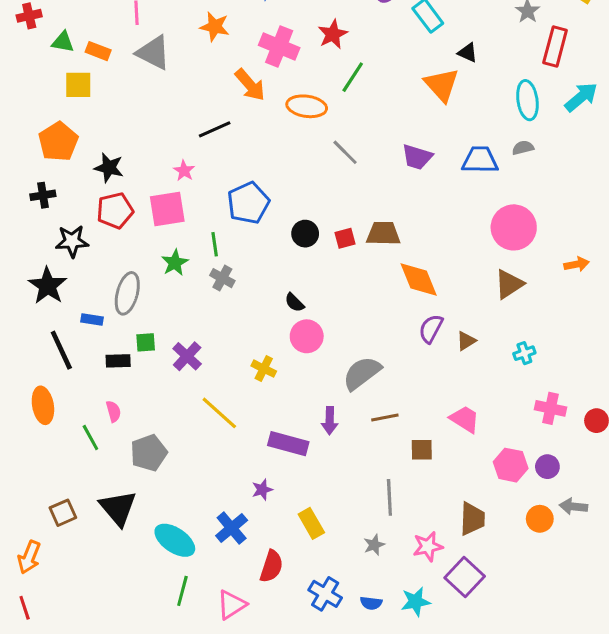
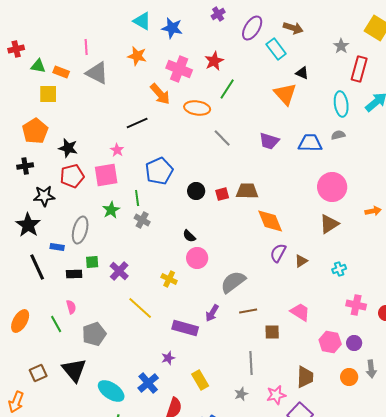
orange ellipse: (43, 405) -> (20, 321), moved, turned 40
purple arrow: (330, 421) -> (212, 313), turned 30
gray arrow: (573, 507) -> (371, 369), turned -102

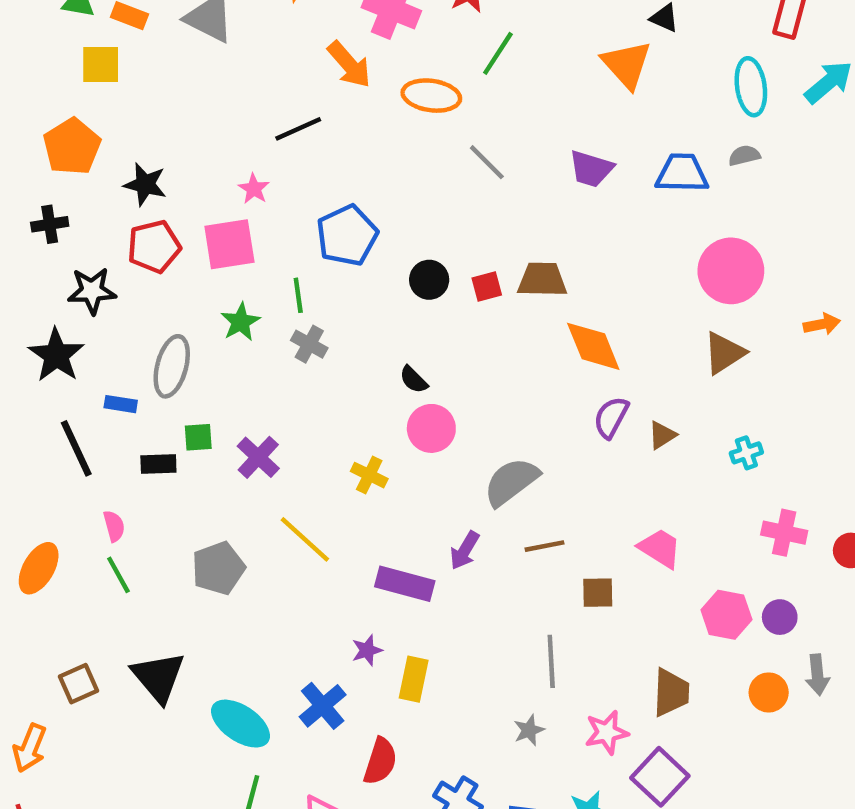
pink semicircle: (71, 307) -> (114, 526), moved
gray pentagon: (94, 334) -> (218, 568), moved
yellow rectangle: (200, 380) -> (414, 679), moved, turned 42

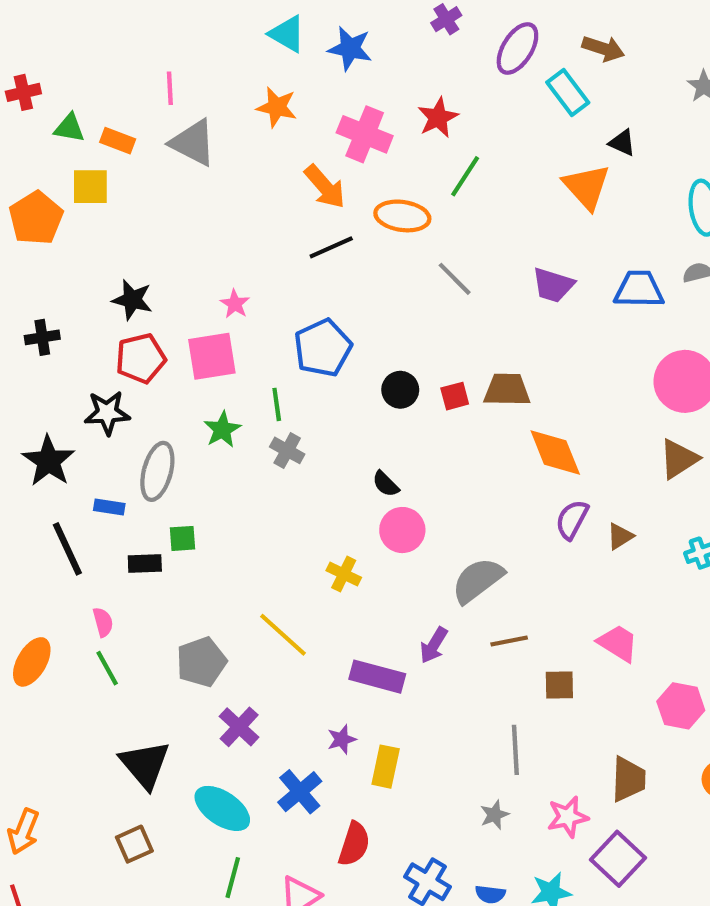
black line: (298, 129) -> (331, 247), moved
orange pentagon: (72, 147) -> (36, 218), moved
black star: (92, 291) -> (107, 413), moved
purple cross: (258, 457) -> (239, 727), moved
brown square: (79, 684) -> (134, 844), moved

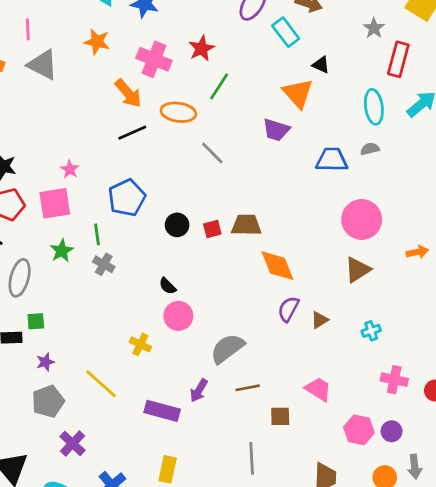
purple trapezoid: (553, 285) -> (276, 130), moved
purple star: (342, 739) -> (45, 362), moved

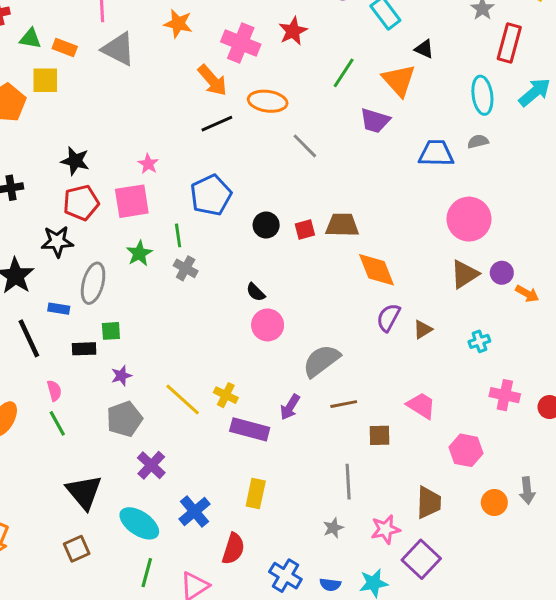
green line: (219, 86) -> (344, 73), moved
orange arrow: (417, 252) -> (527, 294), moved, turned 40
yellow cross: (140, 344) -> (226, 395), moved
purple circle: (392, 431) -> (502, 273), moved

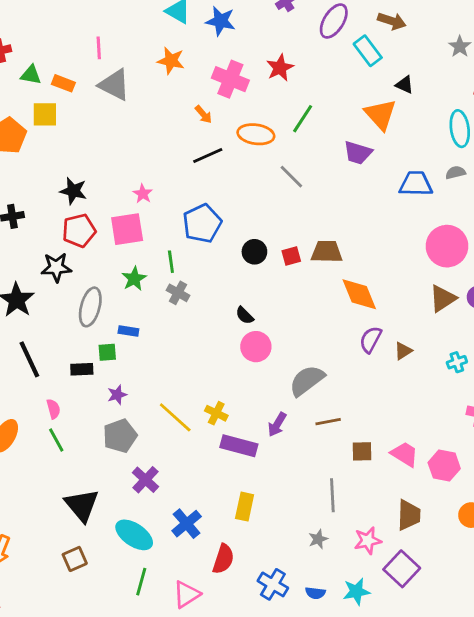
green line: (344, 73) -> (303, 119), moved
orange arrow: (212, 80) -> (204, 114), size x0.6
blue rectangle: (59, 309) -> (128, 331), moved
pink trapezoid: (421, 406) -> (405, 454), moved

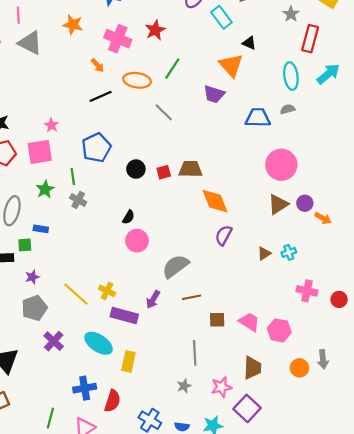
black semicircle: (245, 315) -> (128, 217), turned -104
brown triangle: (403, 351) -> (264, 253), moved
blue cross: (187, 524) -> (85, 388), moved, turned 30
cyan ellipse: (134, 535) -> (99, 343), moved

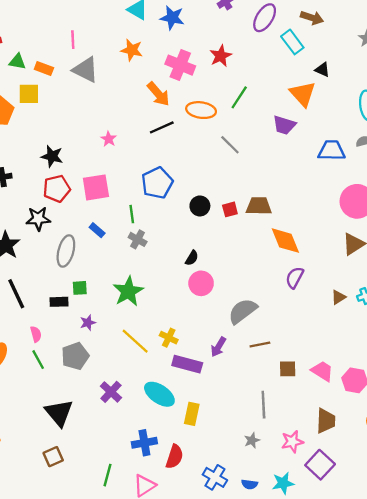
orange arrow: (97, 65) -> (158, 94), size x1.6
pink star: (51, 125) -> (109, 139), moved
green star: (45, 189) -> (128, 291), moved, size x1.5
blue rectangle: (41, 229) -> (97, 230), moved, turned 32
gray pentagon: (34, 308) -> (75, 356), moved

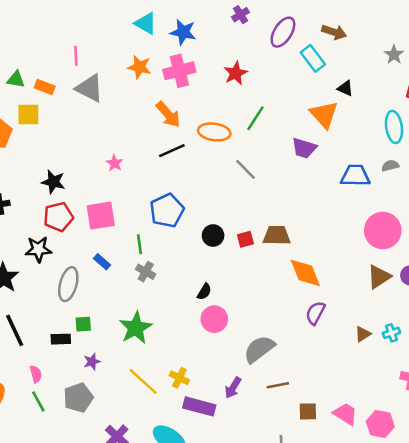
pink cross: (180, 65) -> (179, 71), moved, turned -36

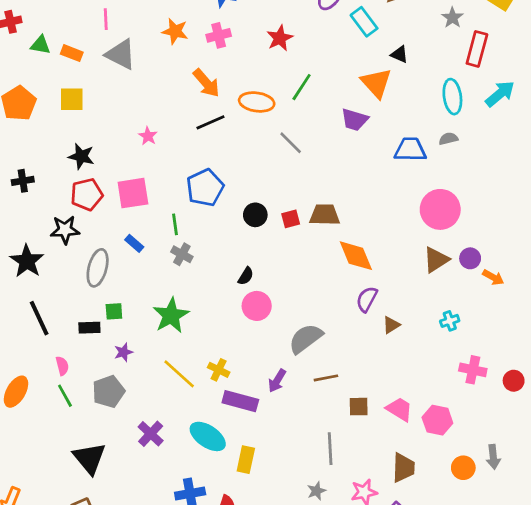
pink cross: (179, 71) -> (219, 35), size x0.7
yellow square: (28, 114) -> (72, 99), moved
brown triangle: (363, 334) -> (391, 325), moved

